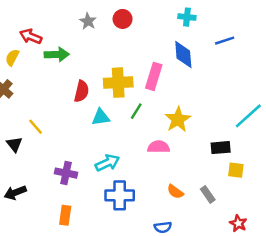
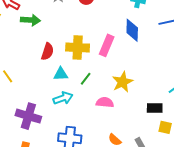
green line: (136, 111) -> (86, 79), moved
cyan arrow: (108, 163) -> (63, 98), moved
purple cross: (66, 173) -> (28, 116), size x1.4

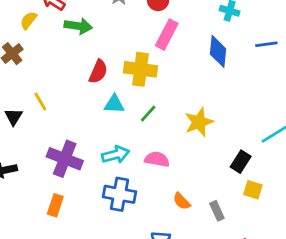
pink rectangle: (107, 45) -> (167, 35), moved
cyan arrow: (63, 98) -> (116, 155), moved
pink semicircle: (105, 102) -> (157, 159), moved
black rectangle: (155, 108) -> (241, 162), turned -63

